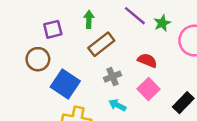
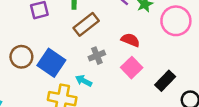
brown circle: (38, 59) -> (21, 57), moved
cyan arrow: (117, 105) -> (84, 81), moved

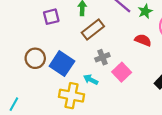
red semicircle: (130, 40) -> (143, 40), moved
pink square: (132, 68) -> (122, 72), moved

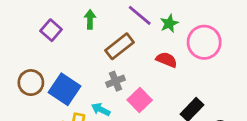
purple square: (51, 17) -> (51, 30), turned -35
brown rectangle: (93, 29) -> (120, 46), moved

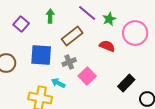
blue square: (64, 89) -> (41, 55), moved, turned -30

